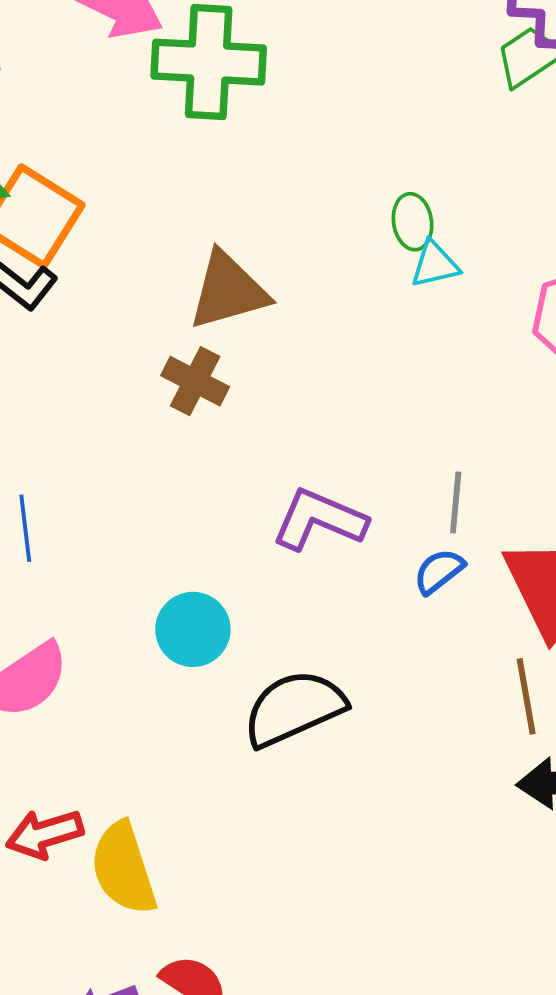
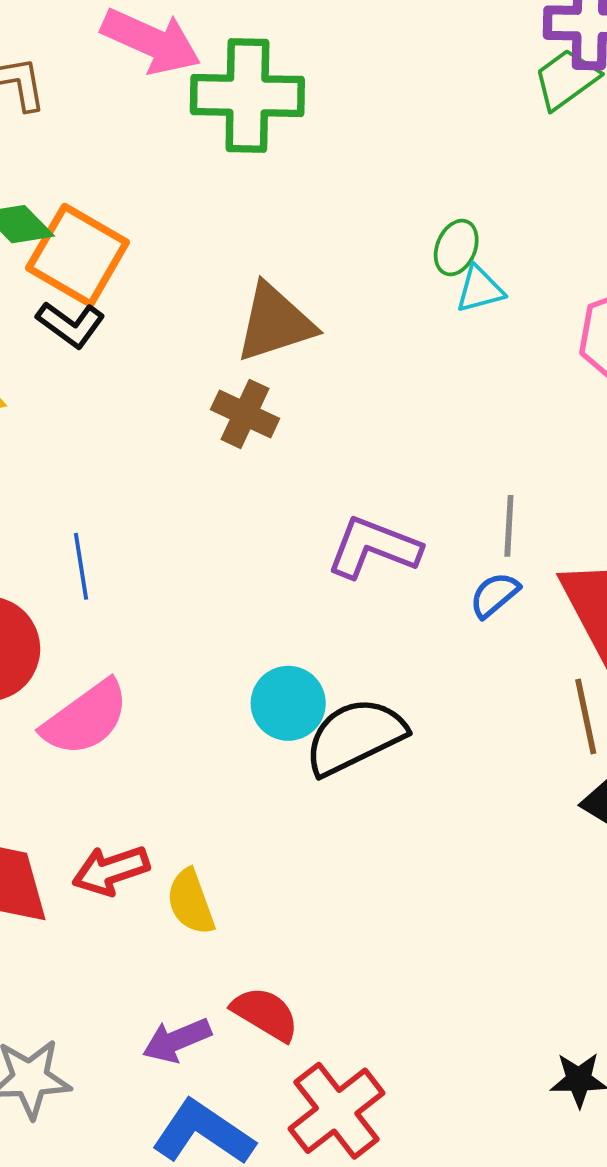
green ellipse: (413, 222) -> (456, 248), turned 34
cyan circle: (193, 629) -> (288, 703), moved
yellow semicircle: (124, 868) -> (191, 902), size x0.7

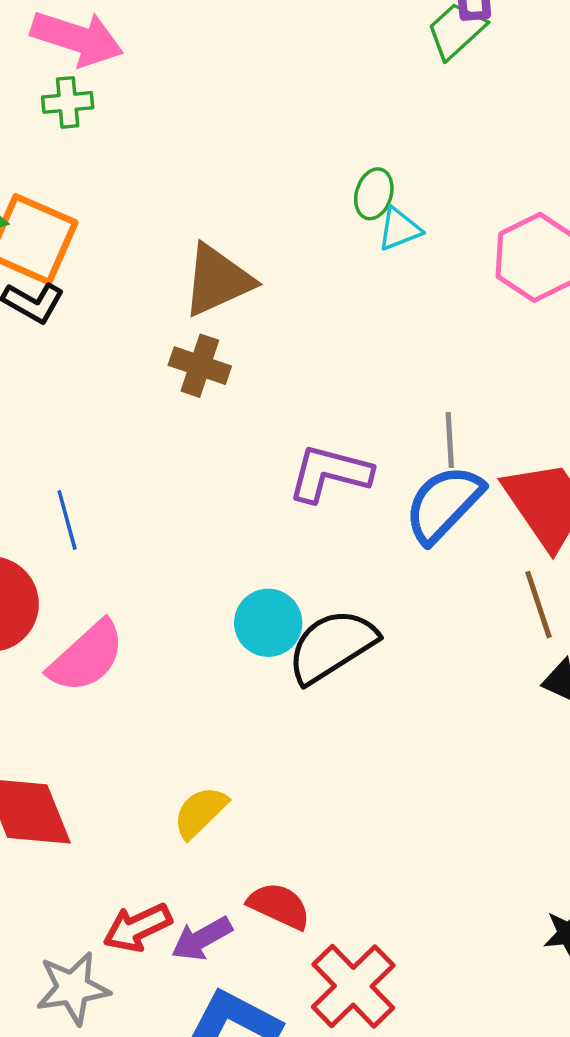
green cross: (247, 96) -> (68, 102), moved, size x0.5
blue semicircle: (494, 595) -> (444, 504), size x1.8
red arrow: (111, 870) -> (137, 928), moved
yellow semicircle: (191, 902) -> (200, 812), turned 72

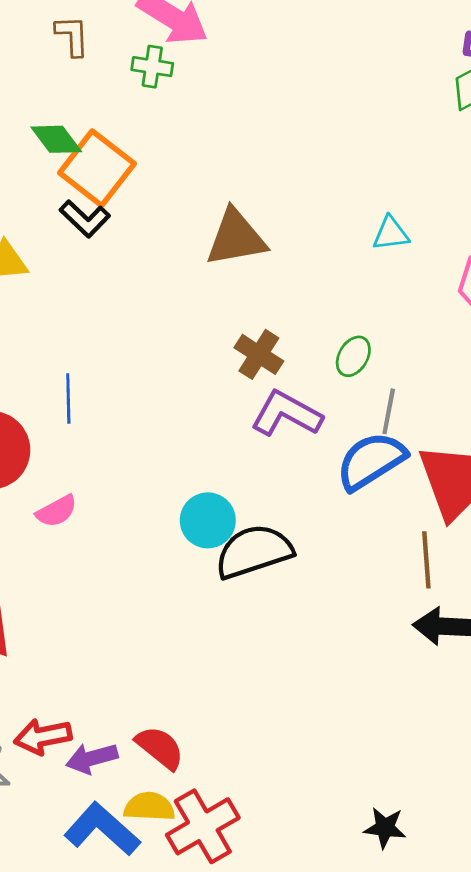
green ellipse: (374, 194) -> (353, 356), moved
brown cross: (200, 366) -> (259, 354), moved
pink semicircle: (87, 657) -> (57, 511), size x0.6
yellow semicircle: (200, 812) -> (149, 807), moved, turned 33

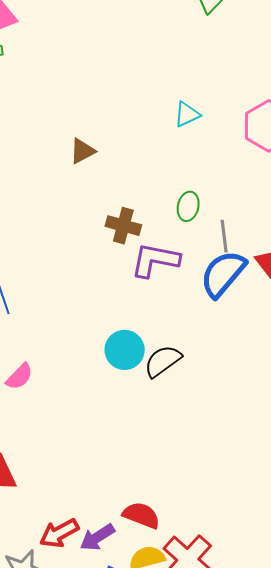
brown triangle: (236, 238) -> (82, 151), size x0.6
black semicircle: (254, 552) -> (163, 361), size x0.7

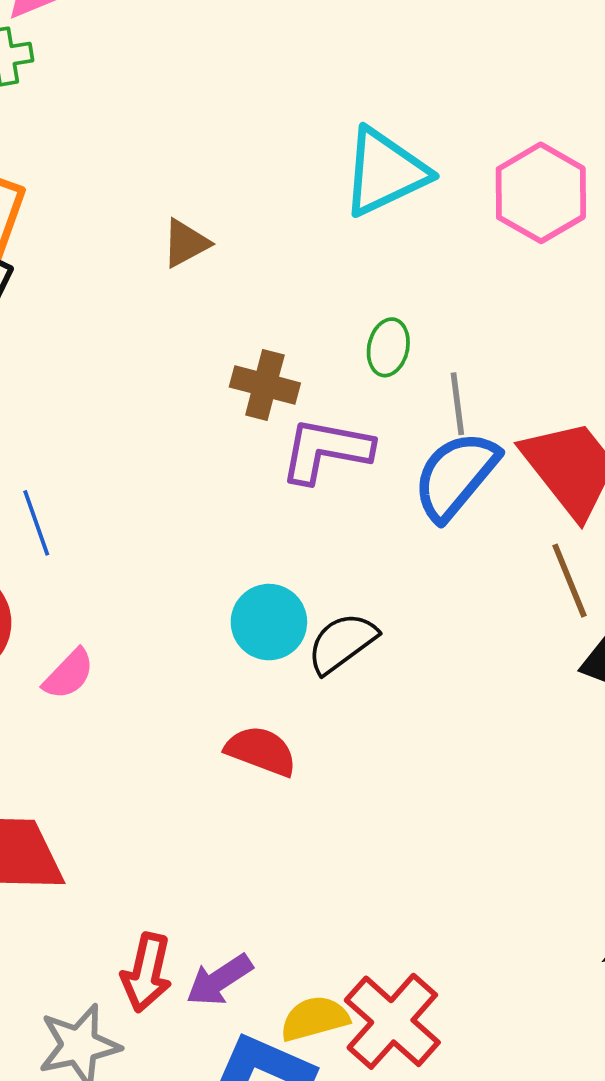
cyan triangle: (187, 114) -> (385, 172), size x1.8
red semicircle: (141, 515) -> (261, 751), moved
red arrow: (59, 533) -> (147, 973), turned -48

